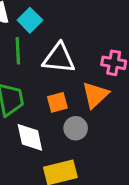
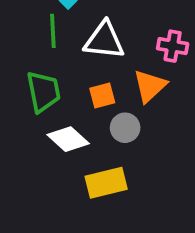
white diamond: (30, 137) -> (68, 139), turned -36

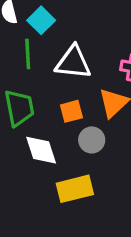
white diamond: (68, 139) -> (41, 150), turned 30

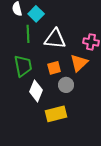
white diamond: (41, 150) -> (36, 91), turned 40

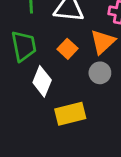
orange square: (54, 68) -> (67, 49), turned -32
gray circle: (66, 85) -> (100, 73), moved

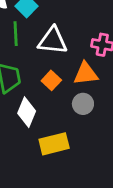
orange triangle: (103, 42) -> (86, 74), turned 36

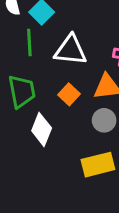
yellow rectangle: (54, 144) -> (98, 165), moved

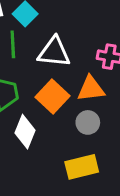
orange square: (69, 94) -> (53, 96), size x1.5

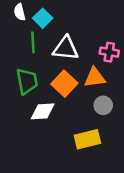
gray circle: (88, 122) -> (103, 105), moved
white diamond: (25, 132) -> (43, 111), turned 65

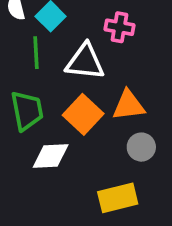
pink cross: (109, 52) -> (120, 27), moved

